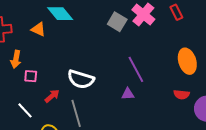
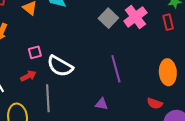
pink square: (31, 76) -> (35, 52), moved, turned -32
purple triangle: (128, 94) -> (102, 104), moved

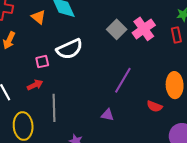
white semicircle: (60, 66) -> (70, 49), moved, turned -56
purple line: (116, 69) -> (123, 80), turned 44
red semicircle: (155, 103) -> (155, 106), moved

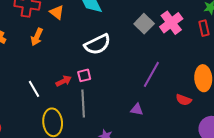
orange triangle: (38, 17) -> (57, 12), moved
pink square: (42, 62) -> (84, 75), moved

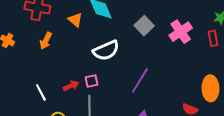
orange triangle: (57, 12) -> (75, 20), moved
gray square: (144, 24) -> (144, 26), moved
purple line: (151, 74) -> (140, 80), moved

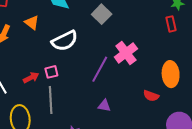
orange triangle: (75, 20) -> (32, 22), moved
pink cross: (181, 32) -> (126, 53), moved

